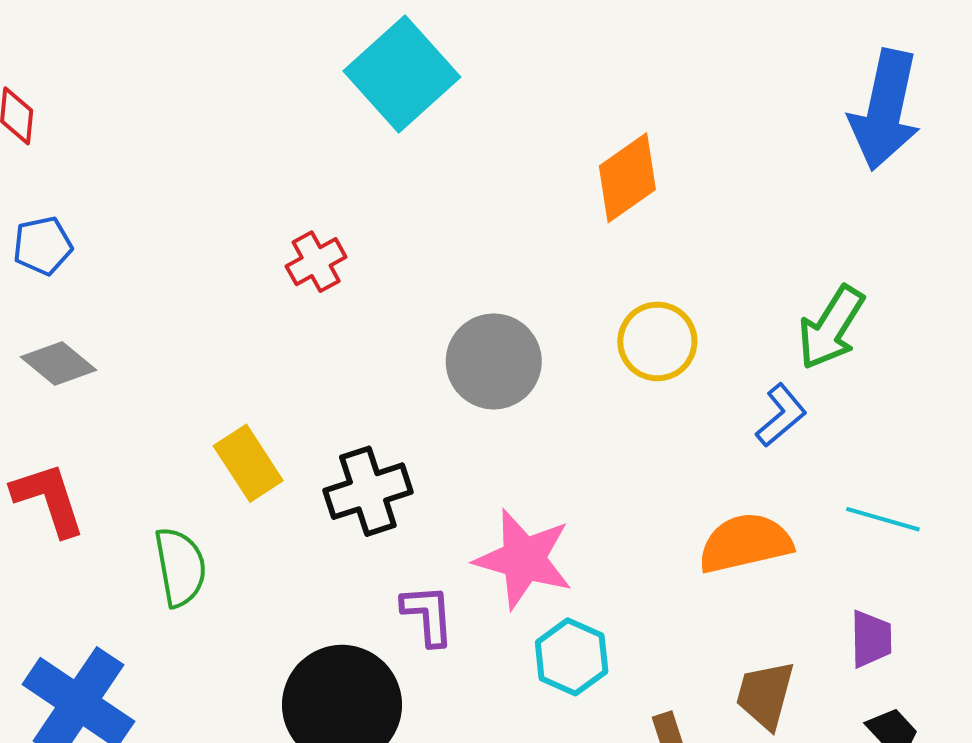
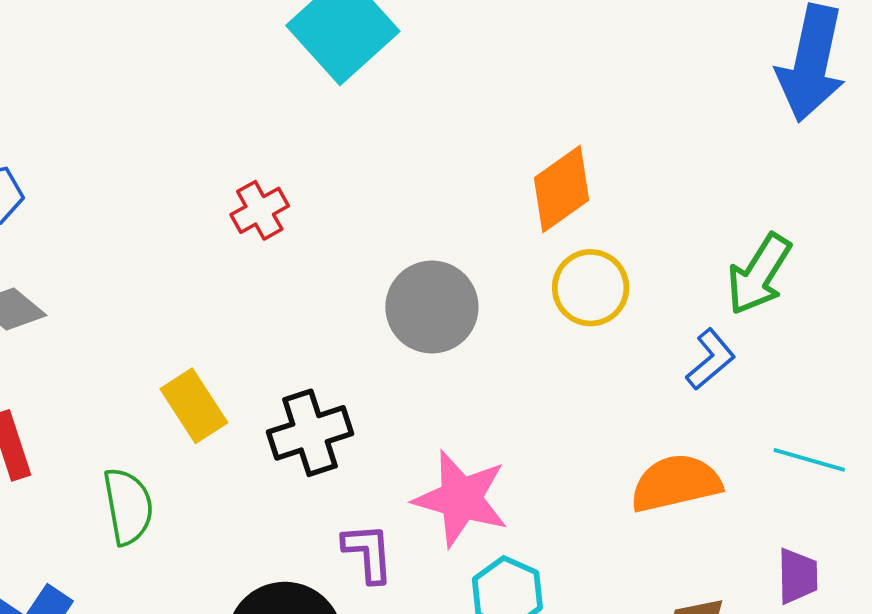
orange diamond: (627, 178) -> (562, 189), moved

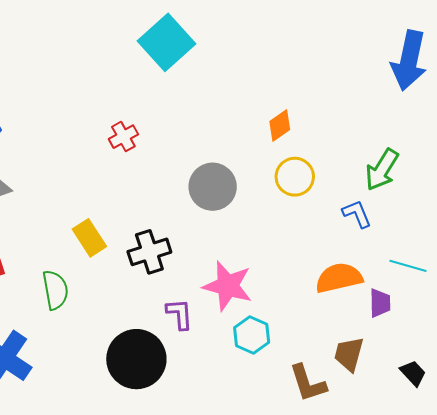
orange diamond: (562, 189) -> (280, 126), size x0.7
blue L-shape: (711, 359) -> (357, 214), turned -72
purple trapezoid: (798, 576) -> (380, 303), moved

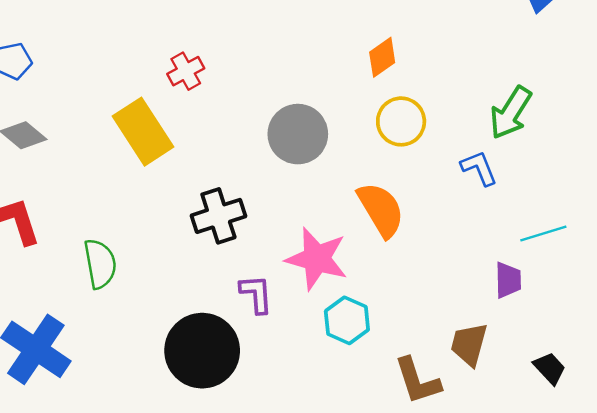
yellow rectangle: (89, 238) -> (143, 132), moved, size x1.4
cyan line: (408, 266) -> (543, 234), turned -33
orange semicircle: (339, 278) -> (381, 210), moved, turned 72

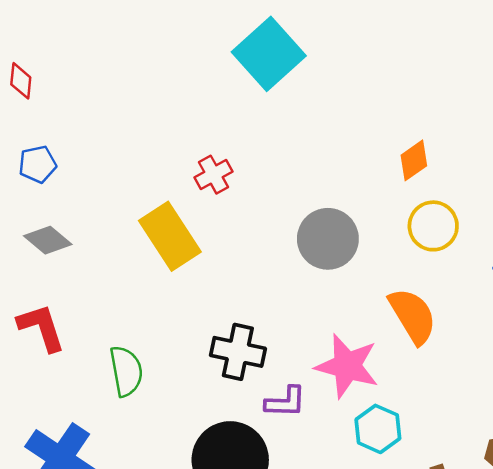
black cross: (218, 216) -> (238, 352), moved, turned 30
purple L-shape: (256, 294) -> (285, 402), turned 96

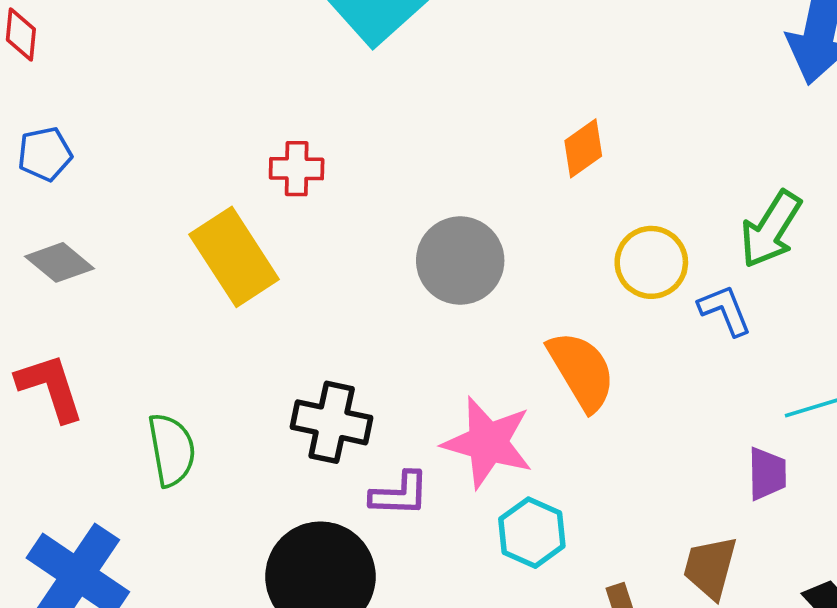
red cross: (214, 175) -> (297, 169), turned 30
yellow circle: (433, 226) -> (651, 262), moved

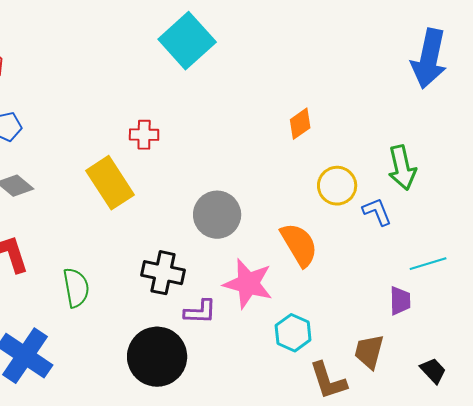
green arrow: (771, 229) -> (402, 168), turned -45
gray circle: (460, 261) -> (217, 215), moved
cyan hexagon: (532, 533) -> (293, 333), moved

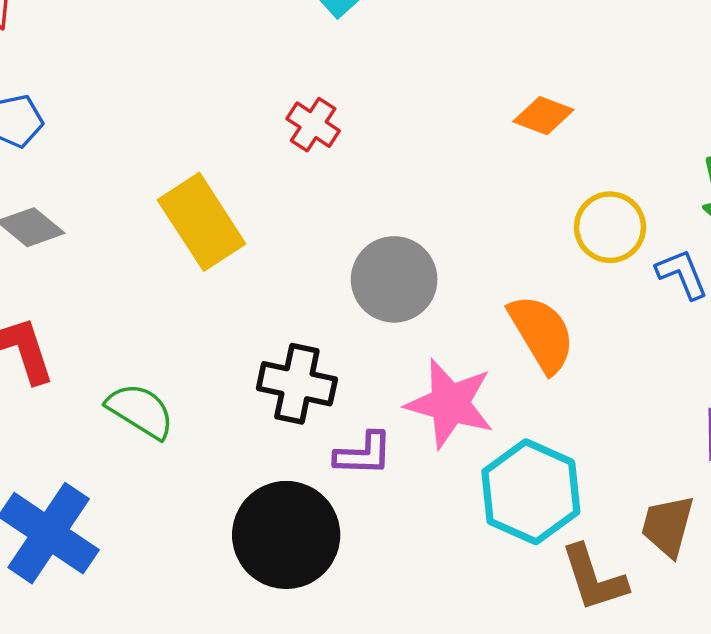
orange diamond: (300, 124) -> (543, 116), turned 56
red cross: (144, 135) -> (313, 125), moved, turned 32
green semicircle: (76, 288) -> (140, 411), turned -48
cyan hexagon: (293, 333) -> (531, 492), size x1.5

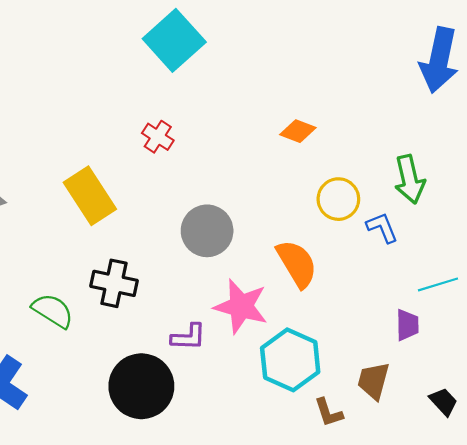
black cross: (297, 384) -> (114, 283), moved
brown L-shape: (594, 578) -> (329, 413), size x0.7

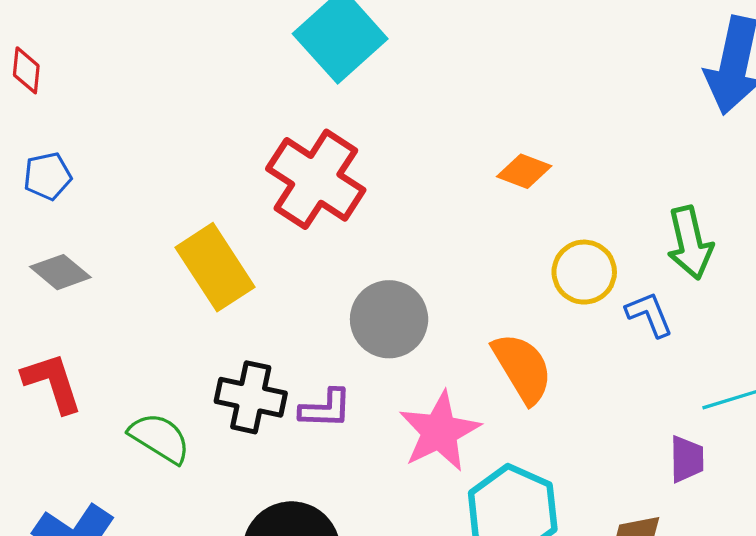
red cross: (158, 137) -> (316, 179), size x2.0
pink star: (241, 306) -> (439, 431), turned 30
purple L-shape: (188, 337) -> (326, 409), moved

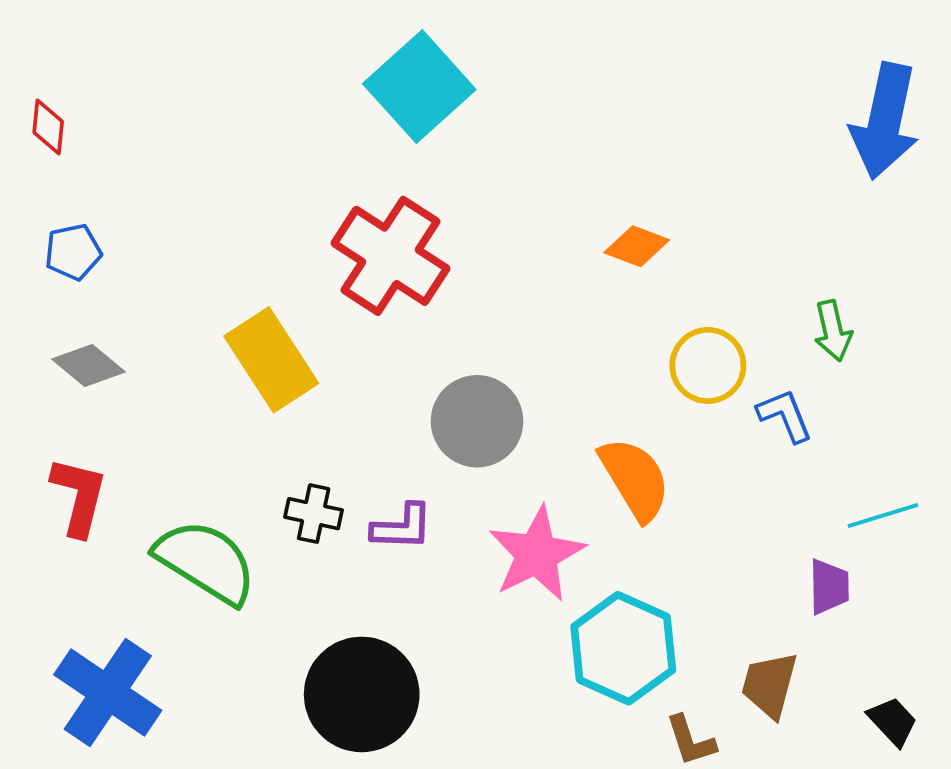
green arrow: (690, 243) -> (833, 331), size x0.7
red L-shape: (52, 383) -> (79, 496), turned 32
black cross: (251, 397) -> (314, 514), size x0.7
green semicircle: (160, 438) -> (206, 562), size x1.4

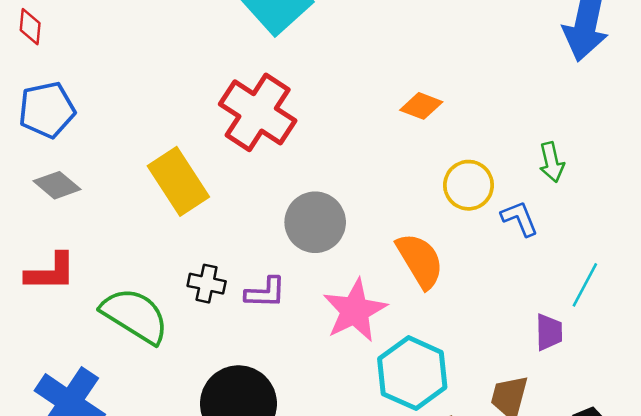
blue pentagon: (73, 252) -> (47, 110), size x1.5
red L-shape: (79, 496) -> (51, 272), turned 76
cyan line: (883, 516) -> (585, 285), turned -45

